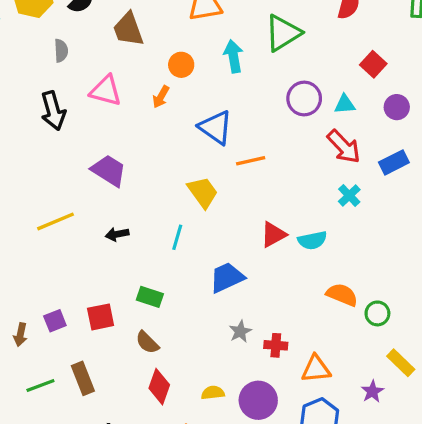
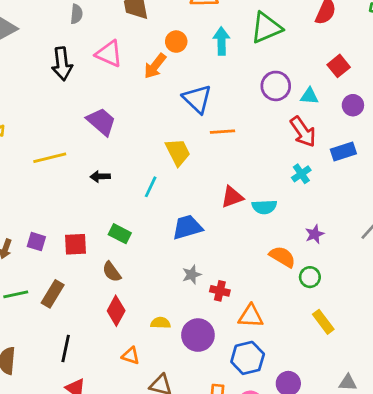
orange arrow: (161, 97) -> (155, 66), size x1.4
purple square: (55, 321) -> (36, 242), turned 30
brown rectangle: (83, 378) -> (53, 294), turned 44
purple star: (372, 391) -> (315, 234), moved

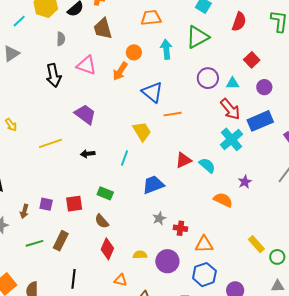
blue rectangle: (343, 152) -> (260, 121), size x1.4
cyan cross: (301, 174) -> (232, 139), size x1.6
cyan semicircle: (264, 207) -> (207, 165), turned -132
green circle: (310, 277) -> (277, 257), moved

